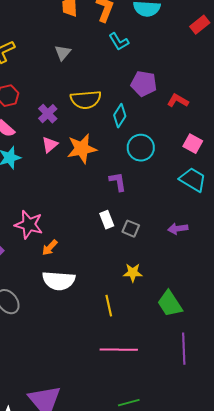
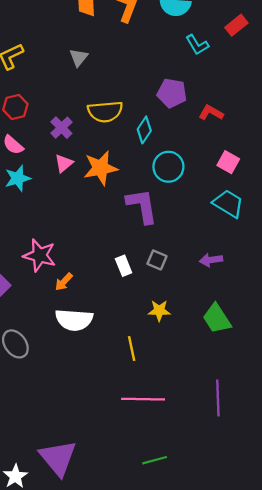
cyan L-shape: (119, 42) -> (197, 45), moved
purple L-shape: (118, 182) -> (142, 206), size x1.6
white rectangle: (107, 220) -> (124, 266), moved
green trapezoid: (170, 304) -> (217, 319), moved

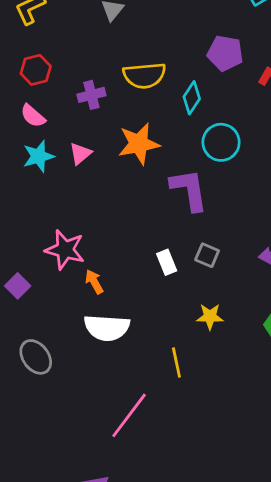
purple cross: (61, 128) -> (91, 95), turned 30
pink triangle: (64, 163) -> (80, 153), moved
orange arrow: (64, 282) -> (94, 282), turned 108
pink line: (143, 399) -> (129, 415), moved, turned -54

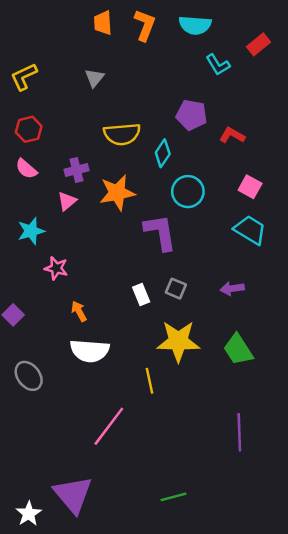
purple cross: (91, 95) -> (77, 170), moved
cyan star: (38, 156) -> (31, 231), moved
pink star: (65, 250) -> (56, 268), moved, size x0.7
yellow star: (210, 317) -> (178, 341), size x1.8

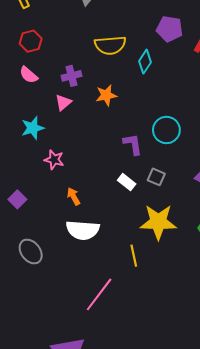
cyan circle: (188, 192) -> (166, 130), moved
orange star: (117, 193) -> (106, 95), size x0.7
purple L-shape: (160, 232) -> (133, 144), moved, size x0.7
white rectangle: (141, 295) -> (127, 182), turned -30

